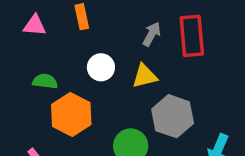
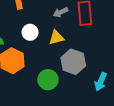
gray arrow: (152, 34) -> (61, 12), turned -144

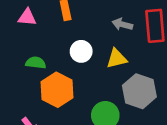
gray arrow: (61, 12) -> (122, 24), turned 40

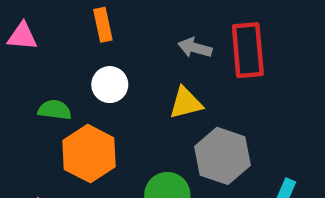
pink triangle: (27, 17) -> (22, 36), moved
white circle: (81, 51) -> (110, 85), moved

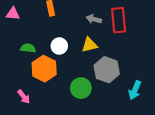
white circle: (110, 85) -> (59, 46), moved

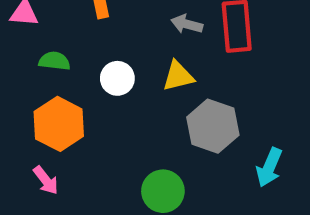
green semicircle: (28, 48) -> (54, 61), moved
orange hexagon: (44, 69) -> (59, 124), moved
green circle: (81, 88) -> (163, 191), moved

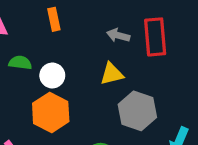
white circle: (117, 78) -> (52, 76), moved
orange hexagon: (59, 124) -> (51, 112), moved

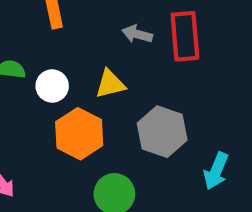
yellow triangle: (112, 74) -> (110, 84), moved
orange hexagon: (51, 112) -> (79, 134), moved

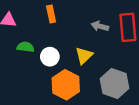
yellow triangle: (110, 84) -> (84, 55), turned -30

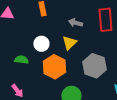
gray arrow: (100, 26) -> (75, 23), moved
green semicircle: (25, 47) -> (21, 60), moved

